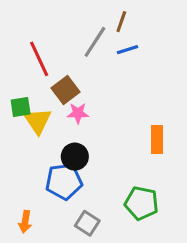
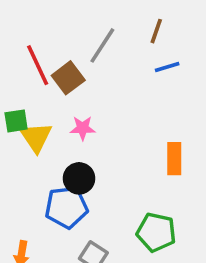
brown line: (121, 22) -> (156, 31), moved
blue line: (128, 50) -> (167, 67), moved
brown square: (65, 90) -> (68, 78), moved

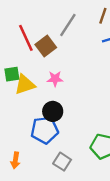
yellow triangle: (36, 137) -> (25, 85), turned 45

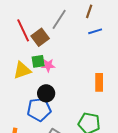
green square: (12, 74) -> (38, 61), moved

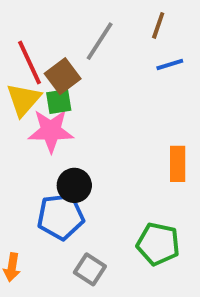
green square: (38, 61) -> (59, 102), moved
pink star: (48, 65) -> (51, 131), moved, size x1.6
yellow triangle: (22, 70) -> (24, 100), moved, turned -30

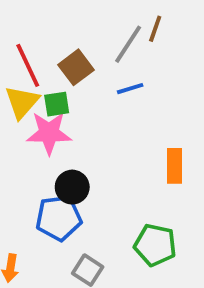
gray line: (100, 41) -> (128, 44), moved
blue line: (170, 64) -> (130, 89), moved
brown square: (63, 76) -> (76, 67), moved

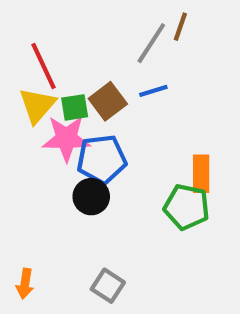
brown square: (76, 67) -> (108, 101), moved
blue pentagon: (59, 218) -> (102, 159), moved
green pentagon: (155, 245) -> (187, 207), moved

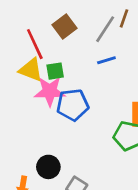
brown square: (108, 101) -> (65, 27), moved
yellow triangle: (37, 105) -> (31, 70), turned -50
black circle: (91, 197) -> (48, 167), moved

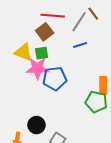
brown line: (124, 18) -> (93, 14), turned -56
brown square: (65, 27) -> (45, 32), moved
red line: (35, 44) -> (53, 16), moved, turned -60

